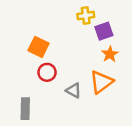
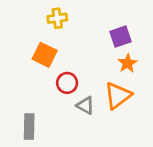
yellow cross: (86, 16) -> (57, 18), moved
red circle: (47, 72) -> (67, 83), moved

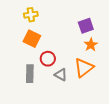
yellow cross: (57, 18) -> (31, 15), moved
gray rectangle: (29, 127) -> (30, 74), moved

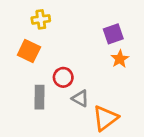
orange square: (32, 39) -> (29, 51), moved
orange triangle: (84, 68) -> (105, 118), moved

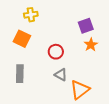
red circle: (63, 77) -> (56, 52), moved
gray rectangle: (39, 97) -> (20, 74), moved

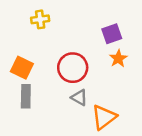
orange square: (22, 39) -> (22, 68), moved
red circle: (56, 52) -> (73, 68), size x1.5

